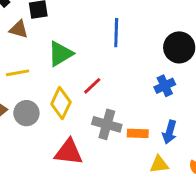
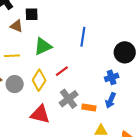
gray cross: (107, 124) -> (69, 99), turned 30
blue arrow: (170, 132) -> (111, 100), moved

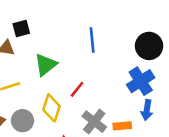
blue cross: (112, 77) -> (141, 81), size x1.5

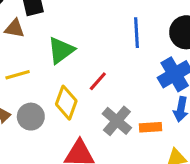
blue line: (92, 40) -> (136, 33), moved

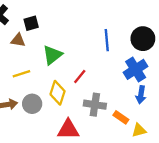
gray cross: (117, 121) -> (95, 105), turned -30
orange rectangle: (150, 127) -> (121, 117), moved, turned 40

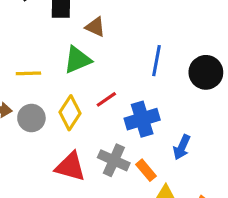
brown triangle: (18, 40) -> (95, 27), moved
blue cross: (136, 69) -> (142, 119), moved
gray cross: (95, 105) -> (114, 160), moved

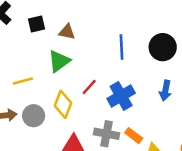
blue arrow: (182, 147) -> (165, 90), moved

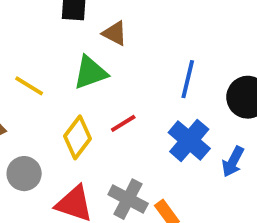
yellow line: (23, 81) -> (29, 86), turned 30
blue cross: (121, 96) -> (189, 140), moved, turned -36
gray circle: (34, 116) -> (24, 174), moved

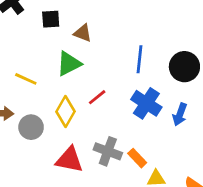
gray circle: (24, 174) -> (31, 127), moved

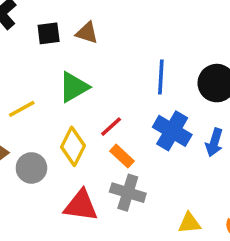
brown triangle: (83, 33) -> (87, 33), moved
yellow line: (26, 79) -> (22, 109), turned -50
orange rectangle: (137, 158) -> (122, 156), moved

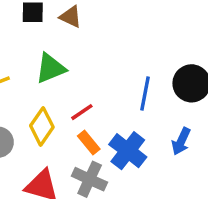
blue line: (161, 77) -> (145, 94), moved
blue cross: (172, 131) -> (128, 151), moved

